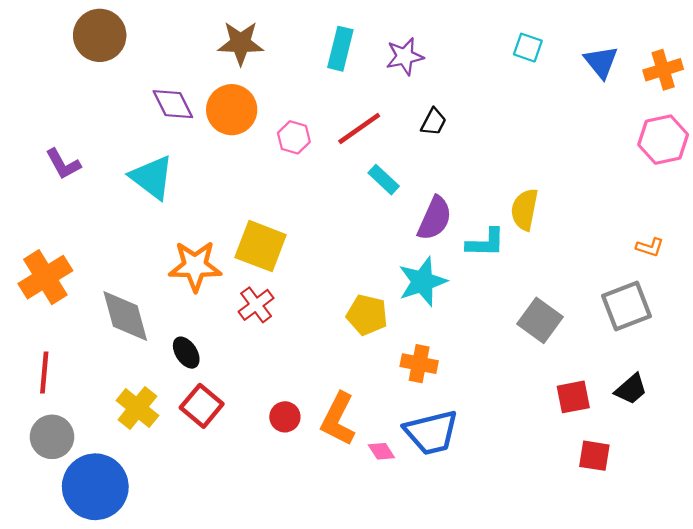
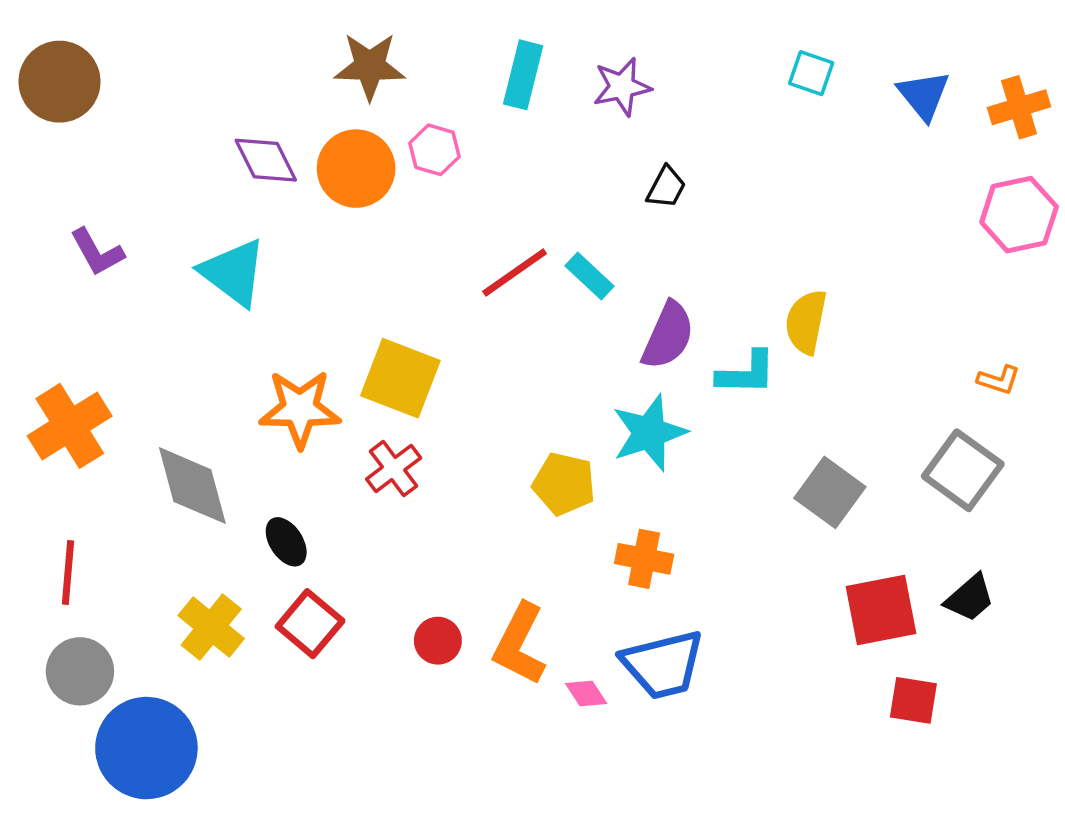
brown circle: (100, 35) -> (59, 82), moved
red line: (359, 129) -> (515, 273), moved
pink hexagon: (294, 137) -> (434, 150), moved
gray square: (627, 306) -> (963, 470), turned -33
red square: (573, 397) -> (881, 610), size x1.4

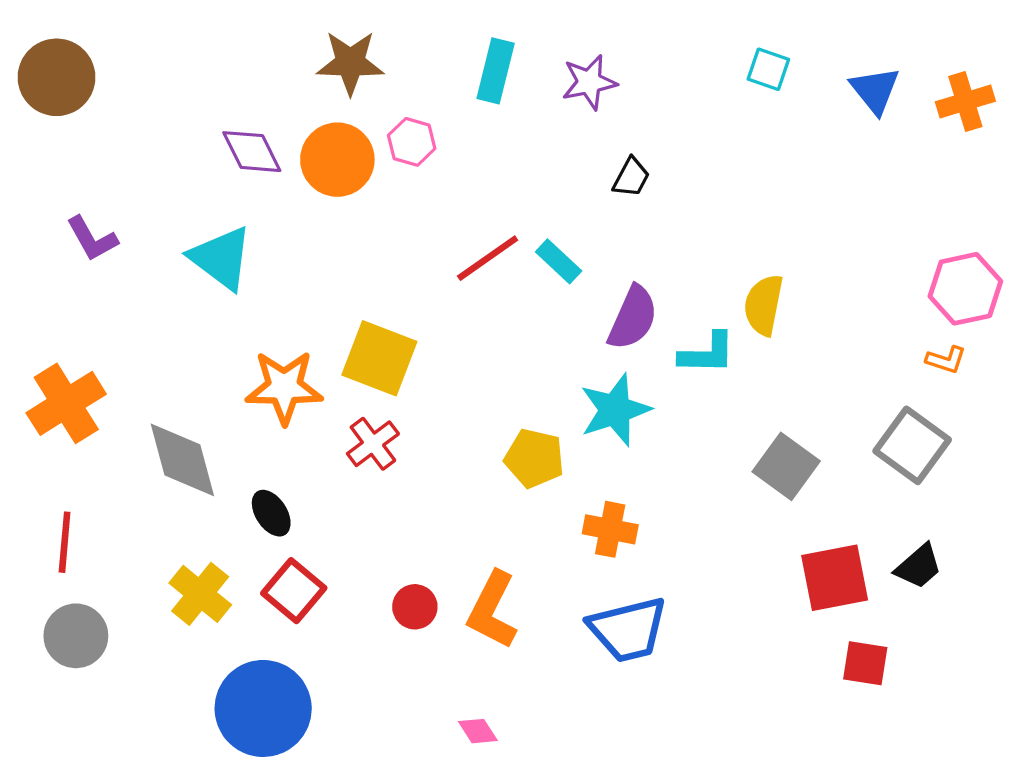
pink hexagon: (1019, 215) -> (965, 289), moved
pink diamond: (586, 694) -> (478, 731), moved
blue circle: (146, 748) -> (263, 708), moved

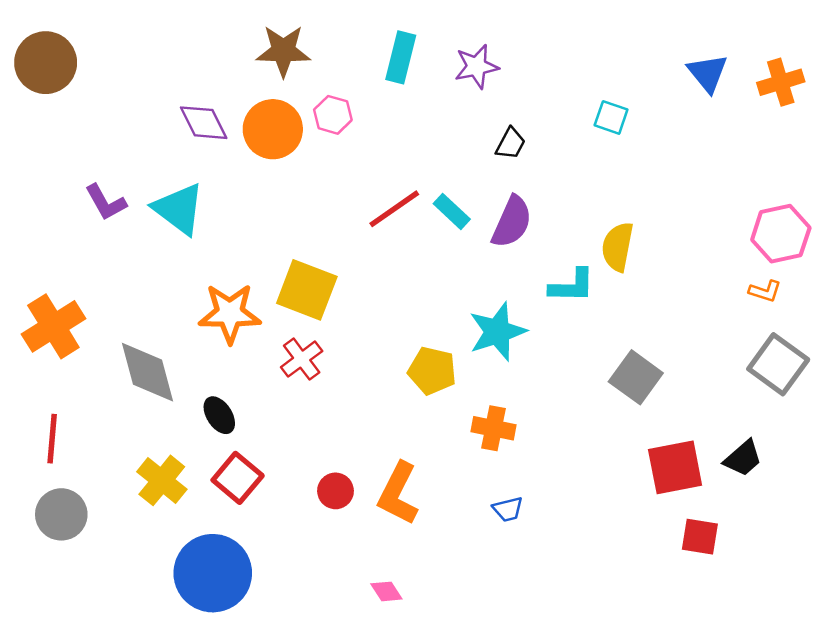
cyan square: (768, 69) -> (611, 117), moved
purple L-shape: (92, 239) -> (106, 202), moved
purple semicircle: (633, 318) -> (512, 222), moved
gray square: (912, 445) -> (778, 364), moved
blue trapezoid: (628, 629) -> (508, 509), size x0.5

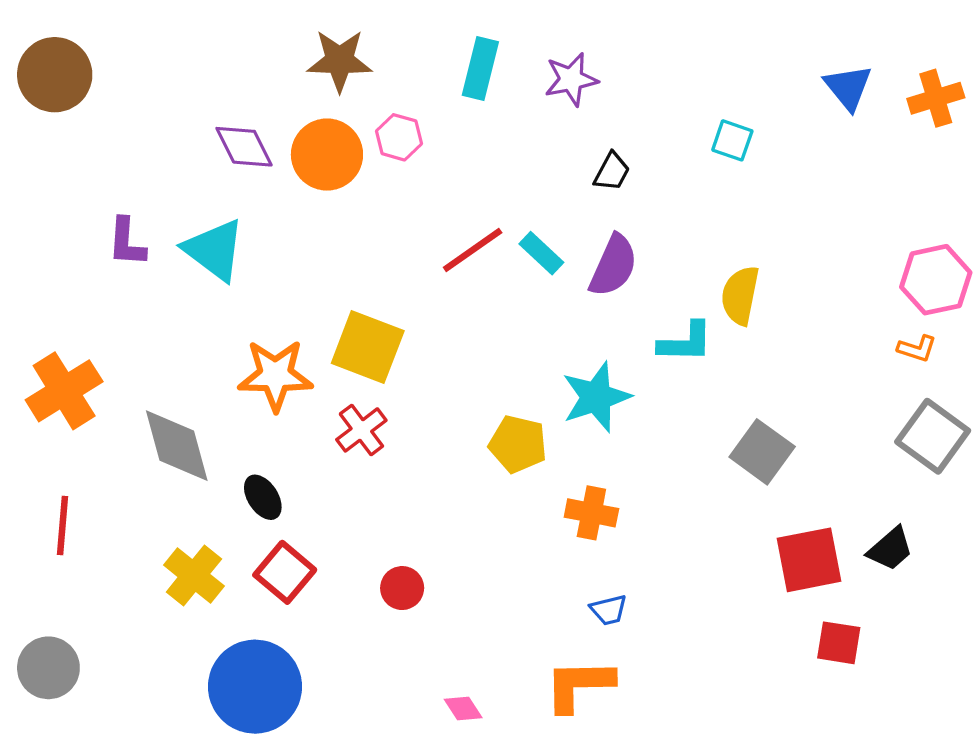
purple L-shape: (106, 202) -> (127, 242), turned 33
orange L-shape: (398, 494) -> (579, 685), moved, turned 62
gray circle: (61, 514) -> (48, 668), moved

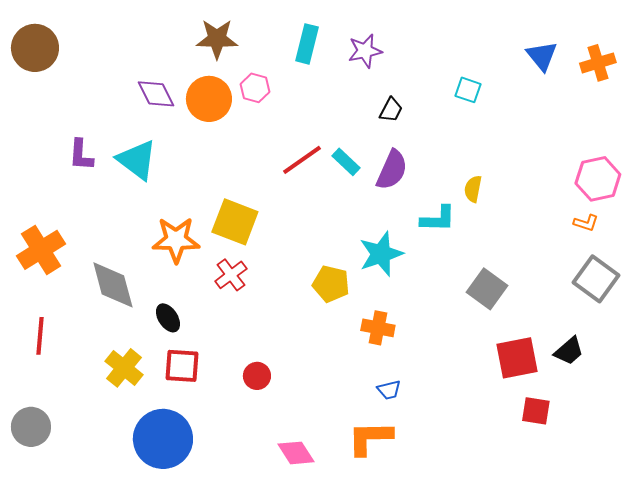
yellow semicircle: (740, 295) -> (473, 189), size x0.7
red square: (285, 572) -> (182, 366), turned -36
pink diamond: (463, 709) -> (296, 453), size x1.5

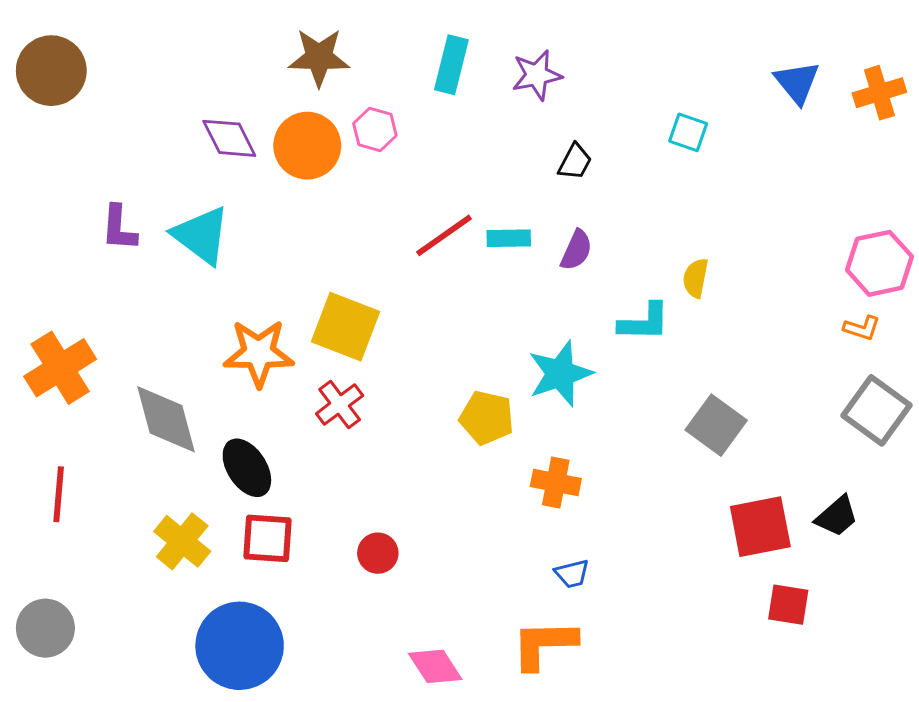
cyan rectangle: (346, 162) -> (509, 238), turned -44
purple semicircle: (392, 170) -> (576, 250), size x0.7
black ellipse: (168, 318) -> (247, 468), size x1.4

